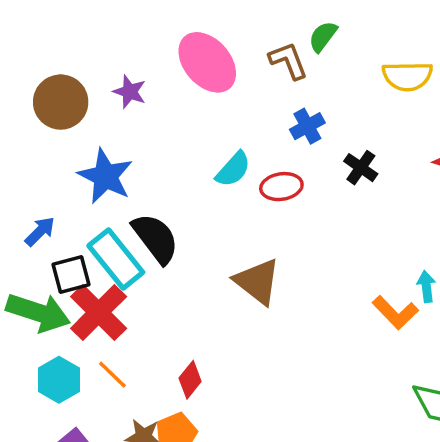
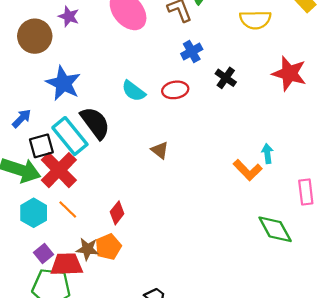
purple star: (130, 92) -> (69, 16), moved
cyan semicircle: (233, 169) -> (134, 91), moved, turned 85
brown triangle: (257, 281) -> (160, 150), size x0.6

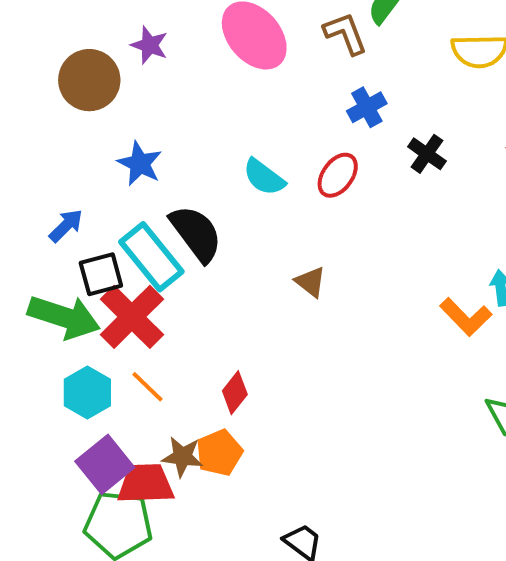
blue star: (63, 83) -> (140, 164), size x0.7
red ellipse: (175, 90) -> (338, 175), turned -45
purple square: (44, 253) -> (105, 464), size x1.6

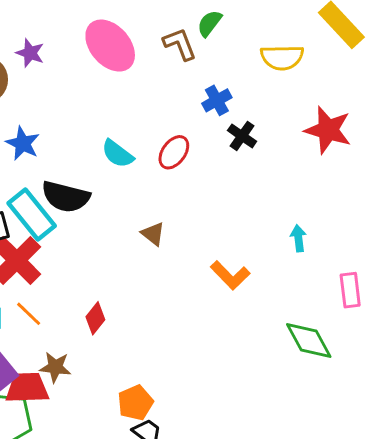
blue cross: (367, 107) -> (217, 100), moved
black semicircle: (196, 233) -> (66, 197), turned 141
orange L-shape: (466, 317) -> (230, 275), moved
orange pentagon: (219, 453) -> (135, 403), moved

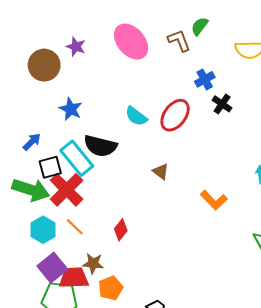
red ellipse: (174, 152) -> (175, 115), size x1.4
orange pentagon: (135, 403) -> (111, 288), moved

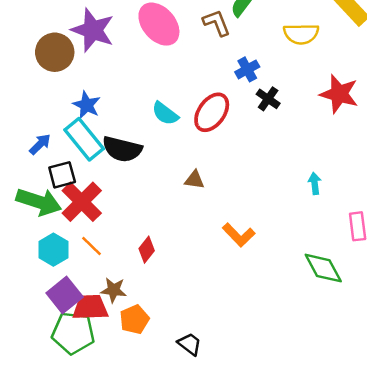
purple star: (76, 47) -> (93, 30), size x1.8
cyan rectangle: (77, 158) -> (84, 139), moved
brown triangle: (161, 171) -> (194, 180), turned -30
orange L-shape: (214, 200) -> (239, 235), moved

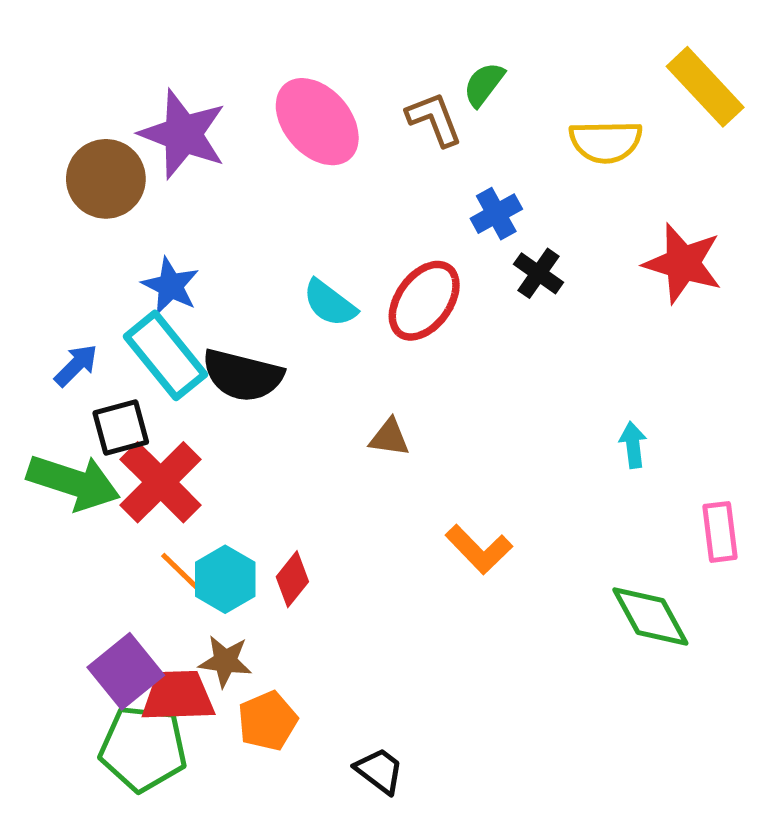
cyan hexagon: (53, 250) -> (225, 579), moved

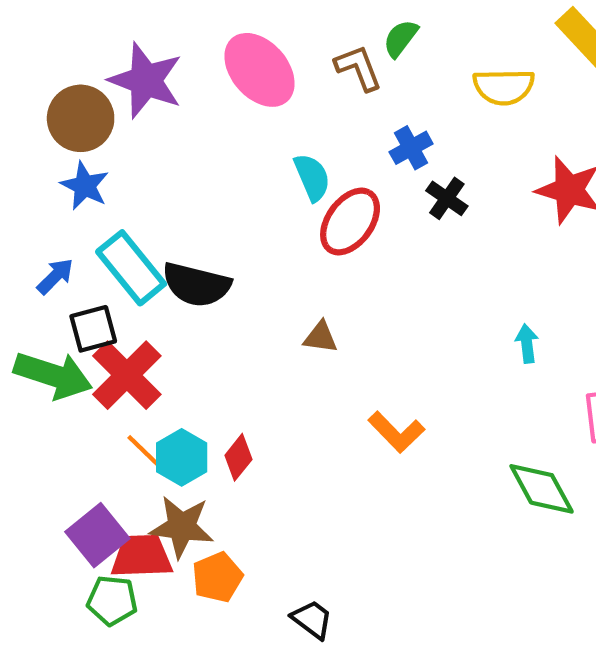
blue star: (171, 286) -> (85, 186), moved
cyan semicircle: (330, 303) -> (312, 177), moved, turned -150
brown star: (225, 661) -> (182, 527), size x1.4
green pentagon: (143, 748) -> (112, 600), size x0.7

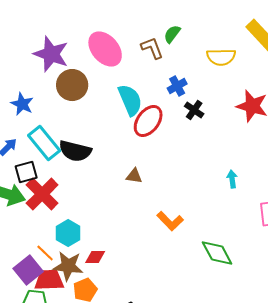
brown circle: (81, 118) -> (72, 85), moved
cyan semicircle: (312, 177) -> (130, 100), size x1.4
orange line: (144, 451) -> (45, 253), moved
red diamond: (238, 457) -> (95, 257), moved, turned 50
green diamond: (542, 489) -> (217, 253), moved

